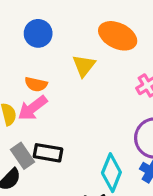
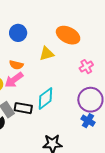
yellow triangle: (84, 66) -> (47, 54), turned 35
cyan diamond: (111, 173) -> (45, 99), moved, turned 30

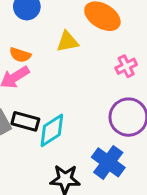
cyan diamond: (45, 99) -> (52, 130), moved
blue cross: (88, 121) -> (108, 162), moved, size x1.5

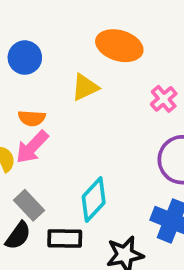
black rectangle: (25, 121) -> (65, 238), moved

